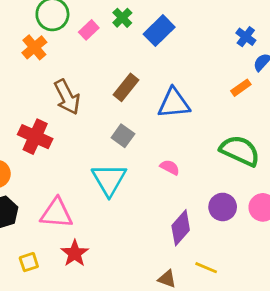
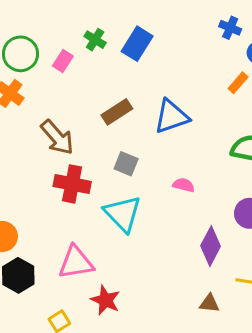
brown rectangle: (126, 87) -> (117, 112), turned 32
red cross: (35, 137) -> (72, 184), moved

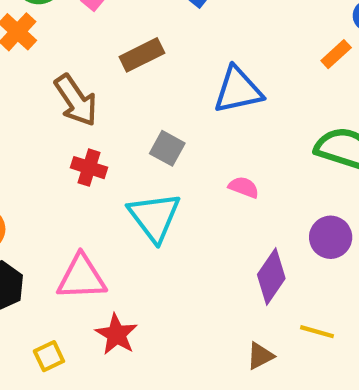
brown rectangle: (117, 112) -> (142, 55), moved
red cross: (72, 184) -> (89, 168), size x0.7
brown triangle: (209, 303) -> (260, 356), turned -40

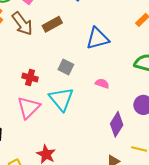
brown arrow: (76, 100) -> (22, 24), moved
pink triangle: (81, 277) -> (28, 108), moved, turned -40

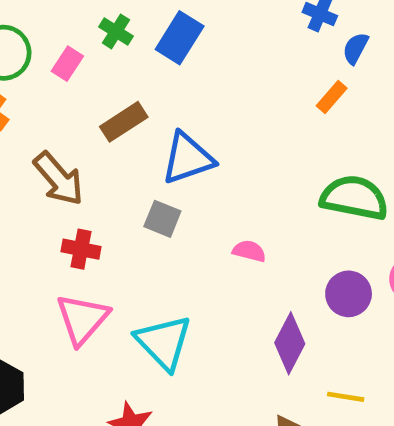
brown arrow: (22, 24) -> (59, 179), moved
blue triangle: (97, 39) -> (188, 158), moved
cyan triangle: (61, 99) -> (164, 342), moved

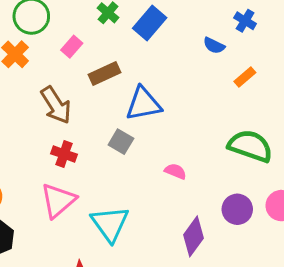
blue semicircle: (355, 48) -> (214, 45), moved, turned -100
pink rectangle: (67, 64) -> (72, 47), moved

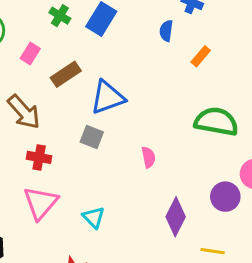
blue semicircle: (214, 45) -> (166, 31), turned 80
pink semicircle: (175, 171) -> (148, 157), turned 65
purple circle: (237, 209) -> (225, 197), moved
cyan triangle: (110, 224) -> (94, 217), size x0.6

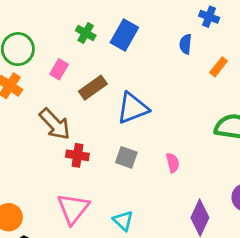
gray square: (92, 137) -> (126, 157), moved
red cross: (39, 157) -> (77, 155), moved

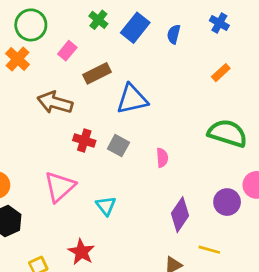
blue semicircle: (186, 44) -> (174, 34), moved
brown arrow: (55, 124) -> (55, 103), turned 140
red cross: (77, 155) -> (84, 141), moved

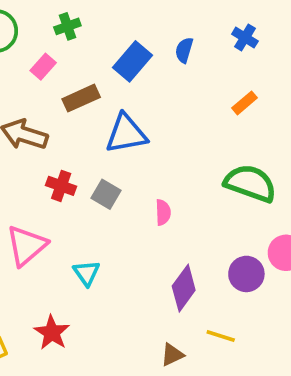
green cross: (98, 20) -> (67, 26), moved, turned 30
blue rectangle: (135, 28) -> (133, 61), moved

